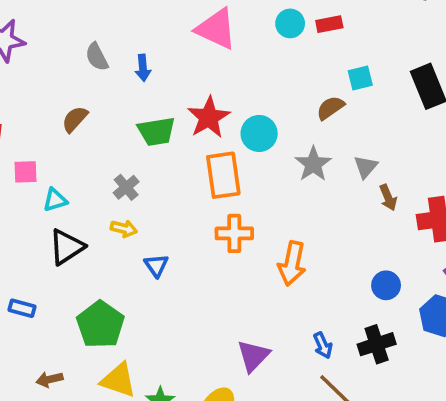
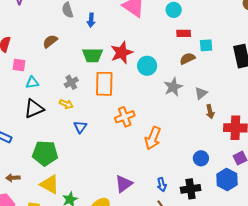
red rectangle: (329, 24) -> (184, 33), moved
orange rectangle: (223, 175) -> (104, 84), moved
orange cross: (234, 233) -> (125, 117), turned -30
green pentagon: (100, 325) -> (45, 153), turned 30

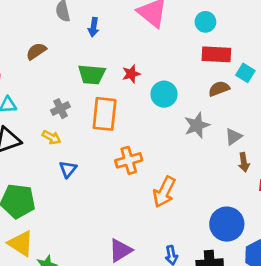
red rectangle: (184, 33) -> (216, 54), size x1.5
cyan square: (206, 45) -> (245, 73), turned 32
red star: (122, 53) -> (131, 74), size x0.6
blue circle: (201, 158) -> (227, 224), size x1.6

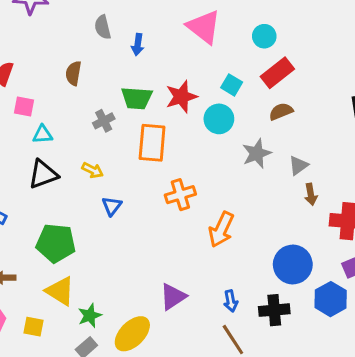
brown semicircle: (36, 51) -> (73, 73), turned -45
red rectangle: (216, 54) -> (277, 73), turned -40
cyan square: (245, 73) -> (232, 85), moved
red star: (131, 74) -> (181, 97), size x1.5
gray cross: (60, 109) -> (104, 121), moved

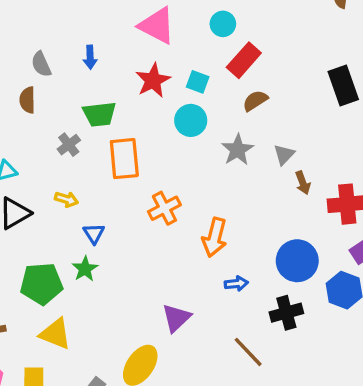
gray semicircle: (103, 27) -> (41, 64), moved
red star: (181, 97) -> (153, 80), moved
blue arrow: (231, 301) -> (236, 284), moved, turned -75
green star: (90, 316) -> (85, 269), moved

